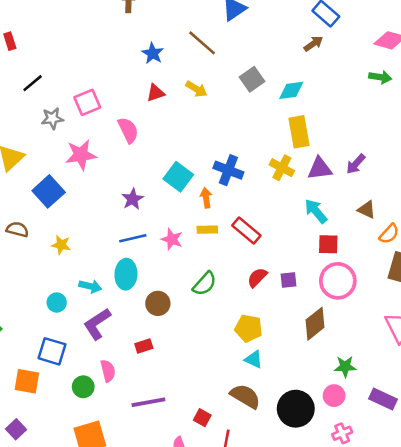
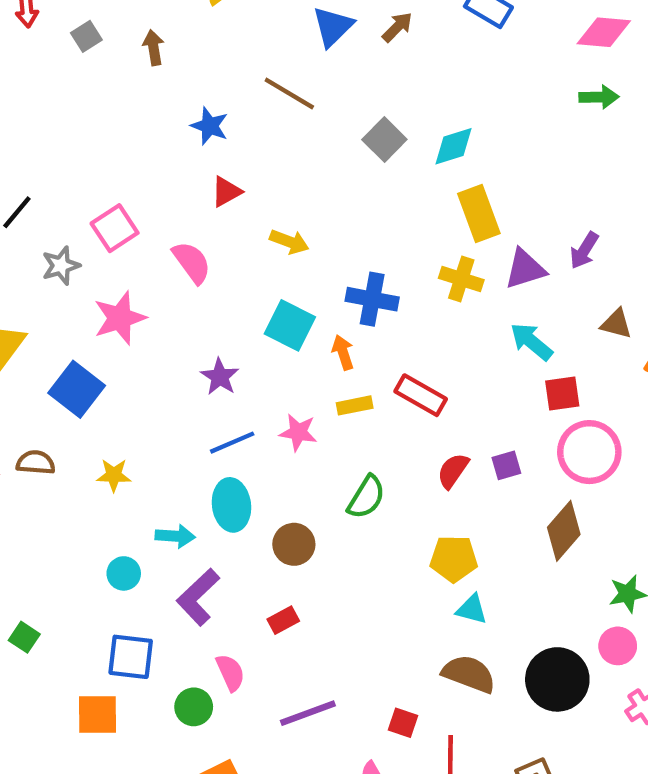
brown arrow: (313, 44) -> (397, 27), moved
yellow arrow: (196, 89) -> (289, 242), moved

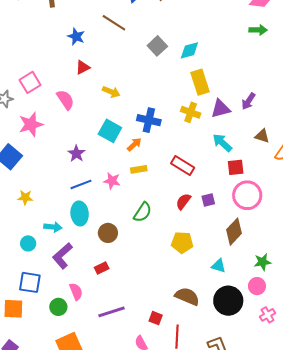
orange arrow: (343, 352) -> (134, 144), turned 63
red rectangle: (421, 395) -> (183, 165), moved
cyan triangle: (472, 609) -> (219, 266), moved

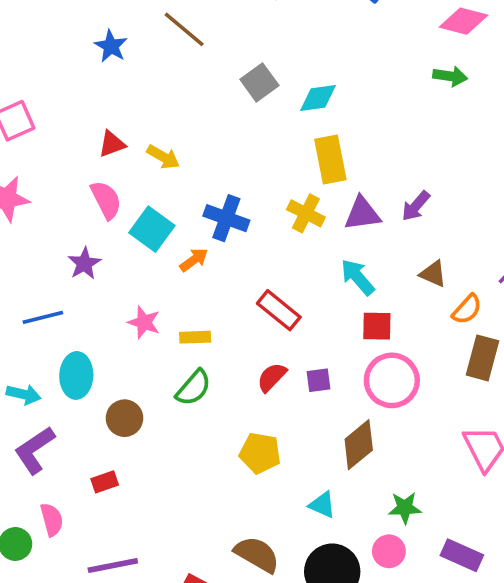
red triangle: (83, 67) -> (112, 144), moved
pink semicircle: (65, 100) -> (106, 200), moved
yellow rectangle: (139, 169) -> (195, 337), moved
blue line: (81, 184) -> (43, 317), moved

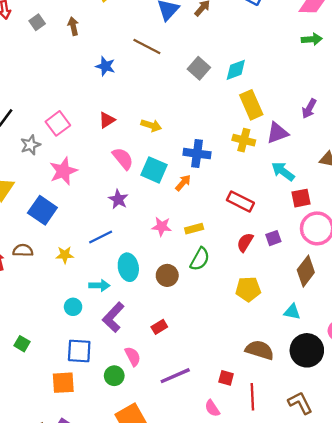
red triangle: (112, 144) -> (107, 120), moved
purple arrow: (416, 206) -> (309, 109), moved
brown circle: (124, 418) -> (167, 275), moved

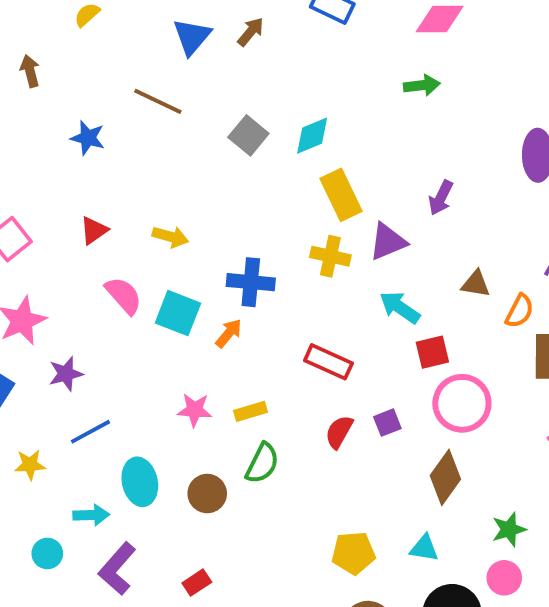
green arrow: (312, 39) -> (422, 85), moved
purple star: (118, 199) -> (66, 374), moved, turned 30
yellow pentagon: (248, 289) -> (353, 553), moved

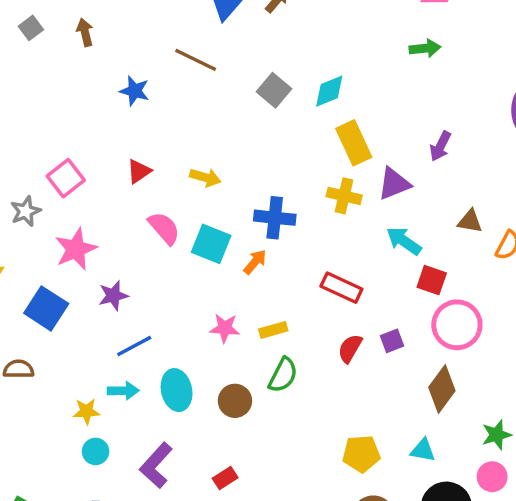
red square: (432, 352) -> (432, 280), turned 32
yellow star: (30, 465) -> (86, 411), moved
cyan arrow: (91, 515) -> (123, 391), moved

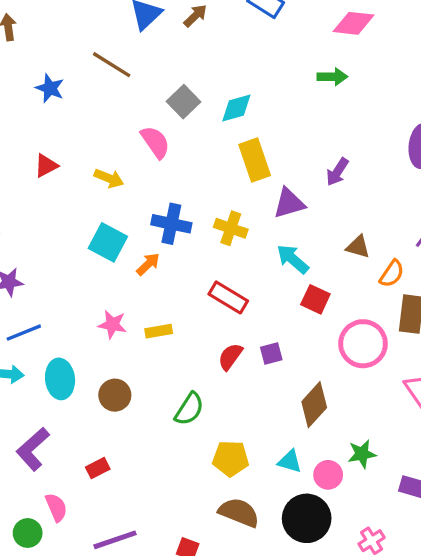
yellow cross: (344, 196) -> (231, 228), moved
pink semicircle: (164, 228) -> (155, 142), moved
pink circle: (457, 325) -> (363, 344), moved
green semicircle: (283, 375) -> (189, 409), moved
pink circle: (492, 477) -> (328, 475), moved

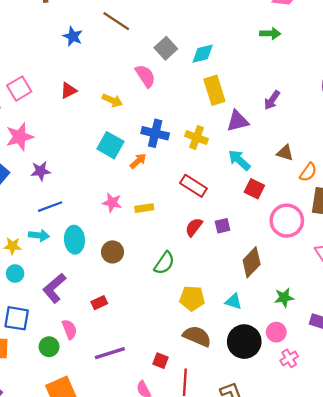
pink circle: (328, 475) -> (276, 332), moved

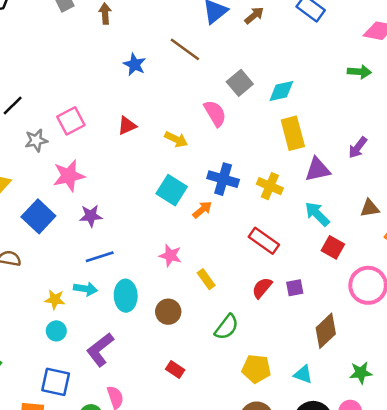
brown triangle: (285, 153) -> (370, 208), turned -30
yellow rectangle: (144, 208) -> (206, 279), moved, turned 60
red rectangle: (99, 303) -> (175, 370), moved, turned 56

